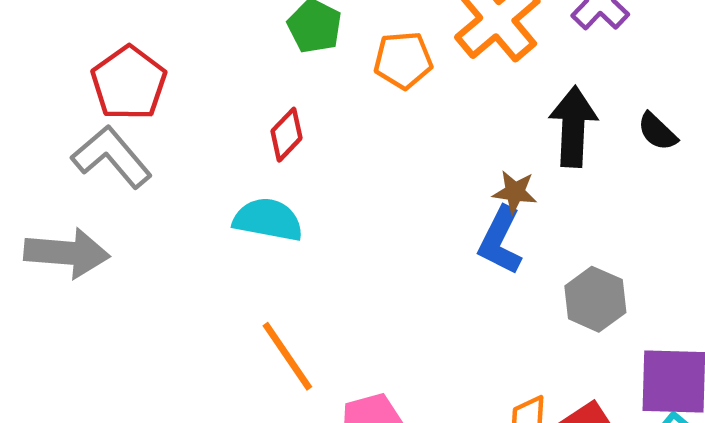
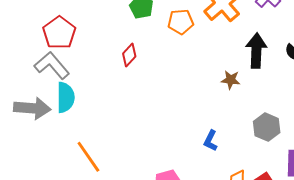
cyan semicircle: (268, 220) -> (66, 97), moved, turned 80
blue L-shape: (500, 241) -> (211, 141), moved, size x0.7
orange line: (287, 356) -> (88, 157), moved

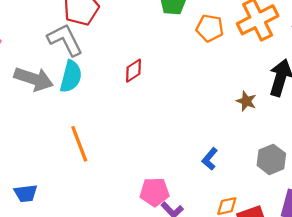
red diamond: (129, 55) -> (134, 71), moved

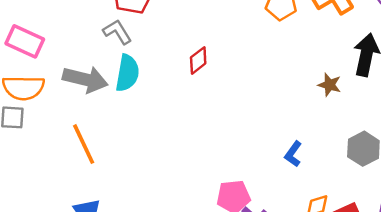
gray L-shape: (65, 40) -> (117, 32), size x0.7
orange line: (79, 144) -> (84, 144), moved

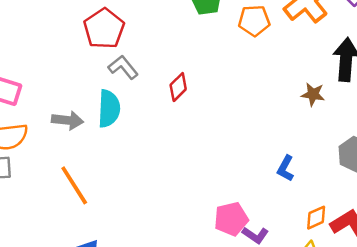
gray L-shape: (117, 32) -> (123, 67), moved
gray arrow: (85, 79) -> (68, 120), size x0.7

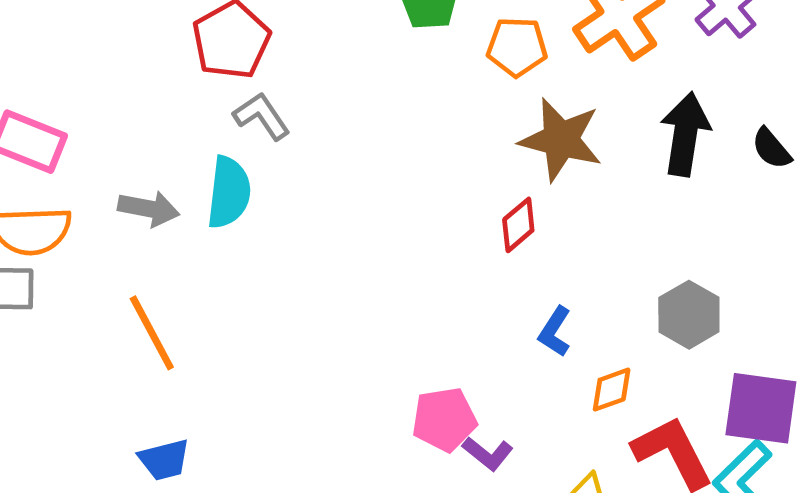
red diamond: (178, 87) -> (518, 225), moved
brown star: (313, 94) -> (561, 140), moved, size x1.8
orange diamond: (316, 218) -> (612, 390), moved

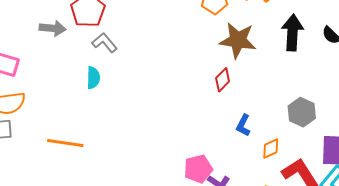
cyan semicircle: (229, 192) -> (93, 78), size x0.7
gray arrow: (149, 209) -> (53, 28), moved
orange line: (152, 333) -> (65, 143), turned -48

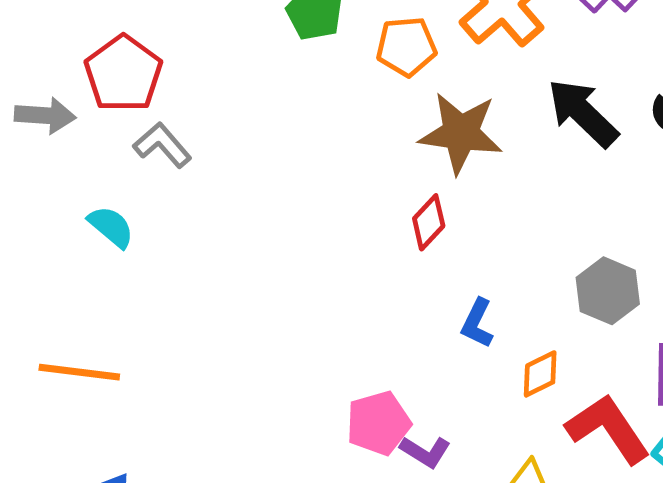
black arrow: (292, 33) -> (583, 113), turned -48
cyan semicircle: (93, 78) -> (111, 227), moved, turned -50

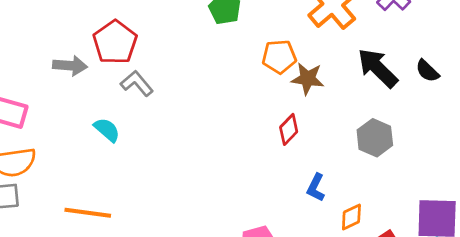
orange pentagon: (406, 47) -> (279, 57), moved
brown star: (461, 133) -> (308, 79), size x0.7
gray hexagon: (608, 291) -> (375, 138), moved

